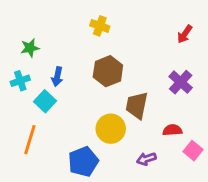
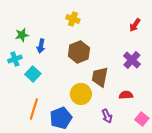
blue arrow: (57, 77) -> (41, 46), moved
orange line: (30, 140) -> (34, 109), moved
pink square: (193, 151) -> (142, 119), moved
purple arrow: (146, 159) -> (107, 116), turned -96

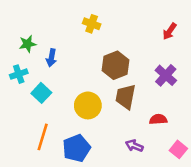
brown hexagon: (79, 52) -> (115, 65), moved
yellow circle: (81, 94) -> (88, 105), moved
purple arrow: (107, 116) -> (134, 146), turned 136

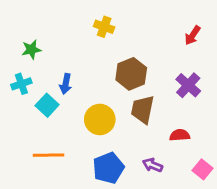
blue arrow: (51, 58) -> (66, 84), moved
orange line: (43, 137) -> (48, 155), turned 72
blue pentagon: (77, 148) -> (108, 168), moved

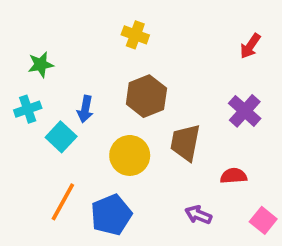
brown hexagon: (131, 74) -> (146, 96), moved
orange line: (48, 155) -> (63, 202), turned -60
blue pentagon: (108, 168) -> (111, 215), moved

